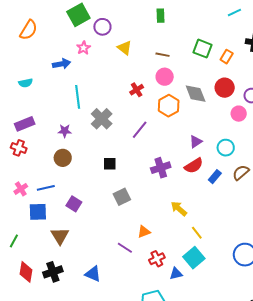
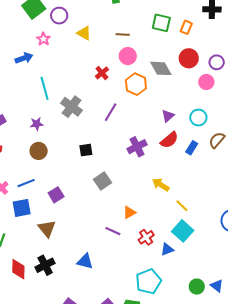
purple square: (74, 204) -> (56, 195), turned 35

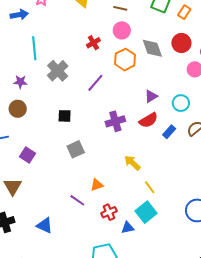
purple square: (56, 195) -> (27, 155), turned -35

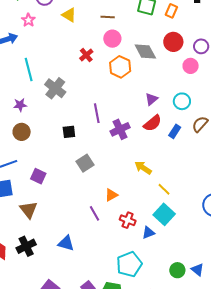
purple line: (95, 83) -> (97, 113), moved, turned -42
purple line: (77, 200) -> (94, 213), turned 35
red cross: (109, 212) -> (128, 220), turned -35

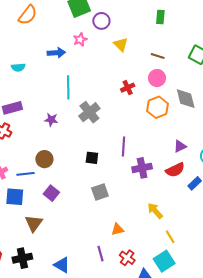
brown circle: (22, 132) -> (44, 159), moved
purple line: (94, 213) -> (101, 254), moved

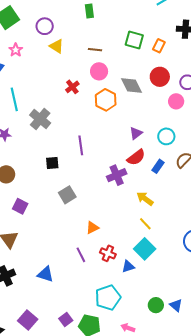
purple circle: (101, 21) -> (45, 26), moved
purple cross: (142, 168) -> (117, 175), moved
yellow arrow: (155, 211) -> (145, 199), moved

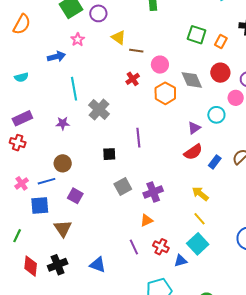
purple circle: (45, 26) -> (98, 13), moved
brown line: (95, 50) -> (136, 51), moved
cyan circle: (166, 136) -> (216, 115), moved
purple cross: (117, 175) -> (153, 192), moved

